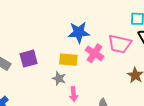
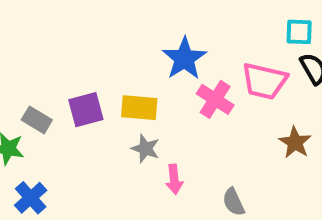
blue star: (79, 32) -> (184, 58), turned -30
yellow rectangle: (68, 60) -> (139, 108), moved

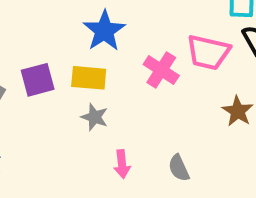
blue star: (184, 58) -> (104, 31), moved
pink arrow: (174, 179) -> (122, 164), moved

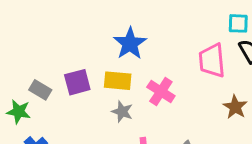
pink trapezoid: (208, 52) -> (212, 61), turned 72
pink cross: (161, 70) -> (161, 91), moved

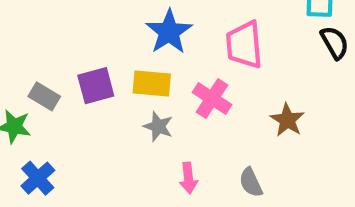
pink trapezoid: (212, 61) -> (244, 45), moved
brown star: (235, 107) -> (287, 120), moved

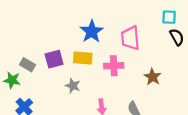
pink cross: (212, 99) -> (114, 66), turned -36
gray star: (158, 126) -> (73, 86), moved

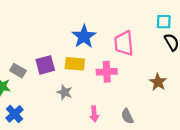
brown star: (152, 77) -> (158, 82), moved

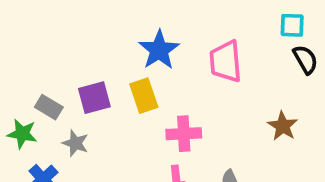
yellow rectangle: (75, 64) -> (144, 96), turned 66
pink cross: (107, 72) -> (184, 134), moved
gray star: (65, 92) -> (75, 143), moved

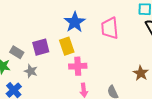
brown star: (283, 126) -> (141, 73), moved
pink cross: (184, 134) -> (78, 66), moved

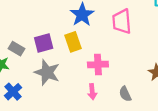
pink cross: (78, 66) -> (98, 64), moved
gray star: (31, 71) -> (47, 72), moved, size x1.6

